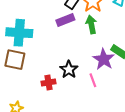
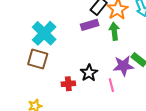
cyan cross: (19, 33) -> (44, 33), turned 35
purple star: (104, 59) -> (123, 66), turned 30

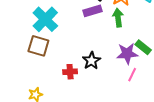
pink line: (111, 85) -> (132, 75), moved, turned 40

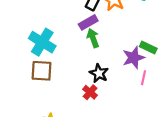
green arrow: (118, 18) -> (93, 38), moved
red cross: (70, 72) -> (90, 92), moved, turned -32

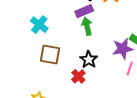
cyan cross: (42, 42) -> (39, 25), size x0.7
brown square: (42, 71) -> (50, 54), moved

